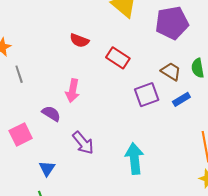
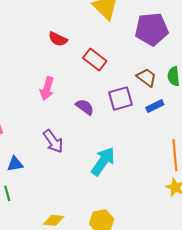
purple semicircle: (51, 114) -> (85, 107), moved
cyan arrow: (134, 159) -> (103, 161), turned 36
blue triangle: (47, 168) -> (15, 164), turned 42

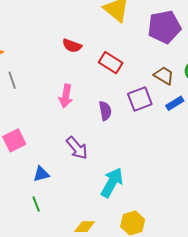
purple semicircle: (85, 107) -> (105, 111), turned 48
cyan arrow: (103, 161) -> (112, 182), moved

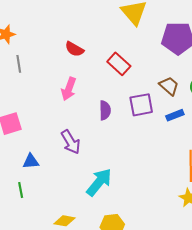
red semicircle: (72, 46) -> (74, 49), moved

